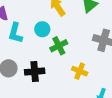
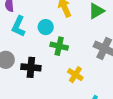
green cross: (59, 46) -> (59, 46), turned 30

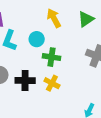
yellow cross: (75, 75) -> (52, 83), moved

